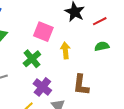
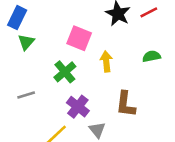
red line: (100, 21) -> (149, 12), moved

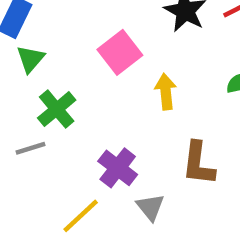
pink square: (79, 38) -> (120, 52), turned 30
green cross: (65, 72) -> (57, 109), moved

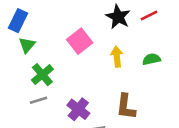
yellow arrow: (166, 92) -> (117, 57), moved
gray line: (30, 148) -> (39, 100), moved

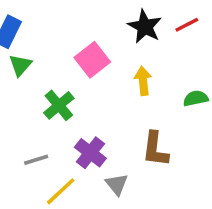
green semicircle: (151, 59) -> (196, 98), moved
green cross: (42, 75) -> (59, 105), moved
gray line: (39, 100) -> (36, 160), moved

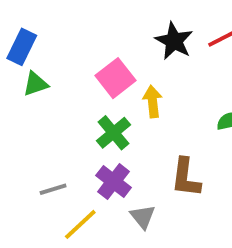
green triangle: (20, 65) -> (35, 84), turned 30
yellow arrow: (143, 81) -> (153, 101), moved
green cross: (59, 105) -> (114, 133), moved

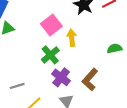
brown L-shape: (186, 178) -> (90, 80), turned 35
purple cross: (114, 182) -> (61, 77), moved

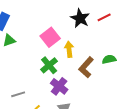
brown L-shape: (90, 80) -> (86, 67), moved

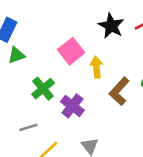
green cross: (49, 65) -> (43, 89), moved
purple cross: (59, 86) -> (72, 106), moved

